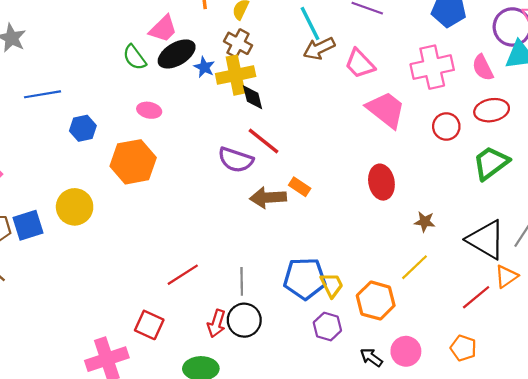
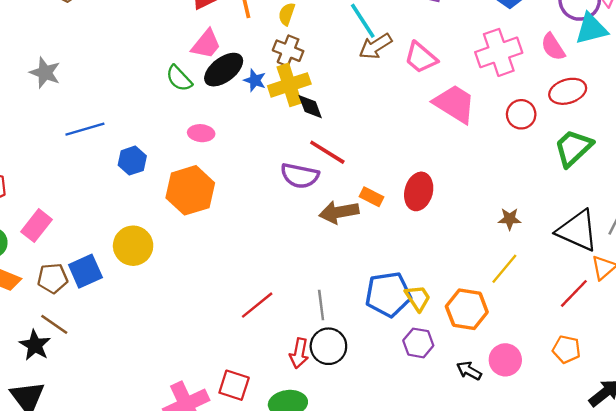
red ellipse: (381, 182) -> (419, 191), moved, turned 32
red square: (149, 325) -> (234, 385), moved

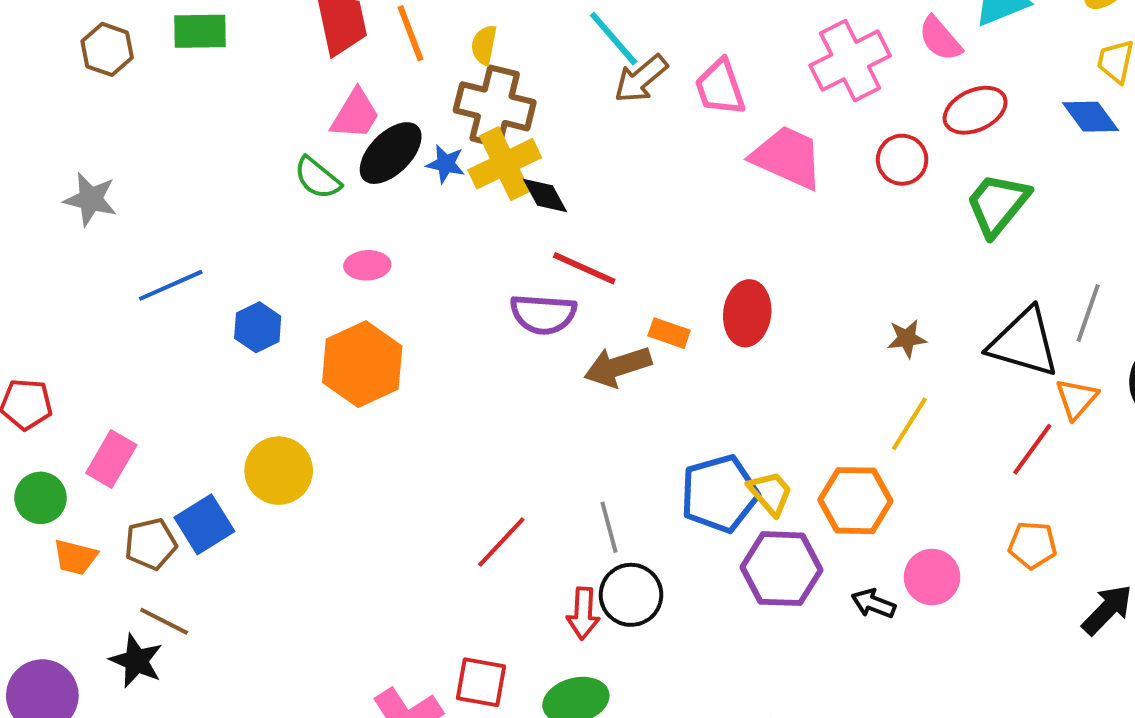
brown cross: (288, 51) -> (495, 106), size x1.5
pink trapezoid: (421, 58) -> (720, 87), turned 39
purple hexagon: (418, 343) -> (782, 569), size x1.5

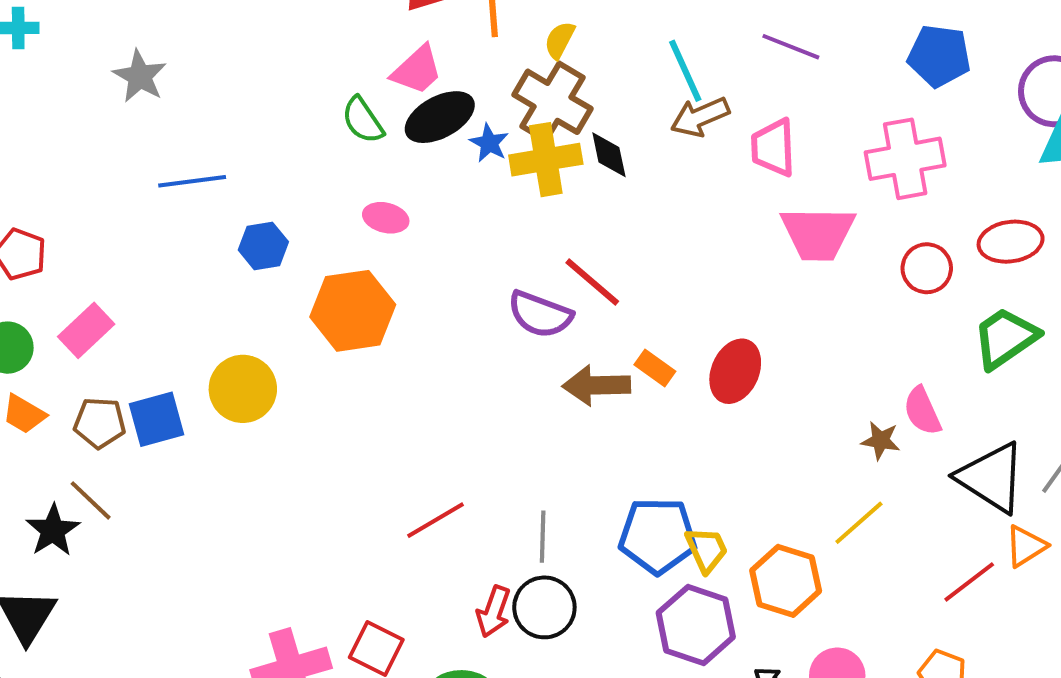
pink semicircle: (940, 39) -> (922, 411), moved
pink trapezoid: (787, 157) -> (818, 233), turned 140
black diamond: (545, 195) -> (609, 155), moved

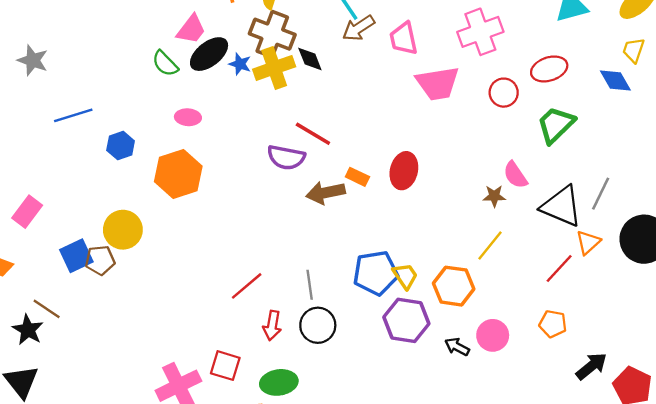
brown pentagon: (100, 423) -> (100, 260), moved
red arrow: (494, 612) -> (272, 325), moved

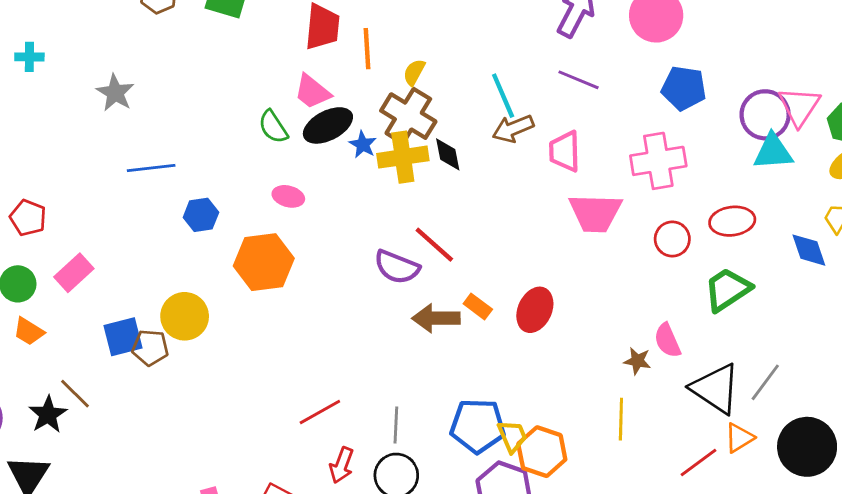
pink trapezoid: (191, 29) -> (312, 92), turned 80
yellow line: (490, 245) -> (621, 419), turned -48
orange hexagon: (454, 286) -> (542, 452), moved

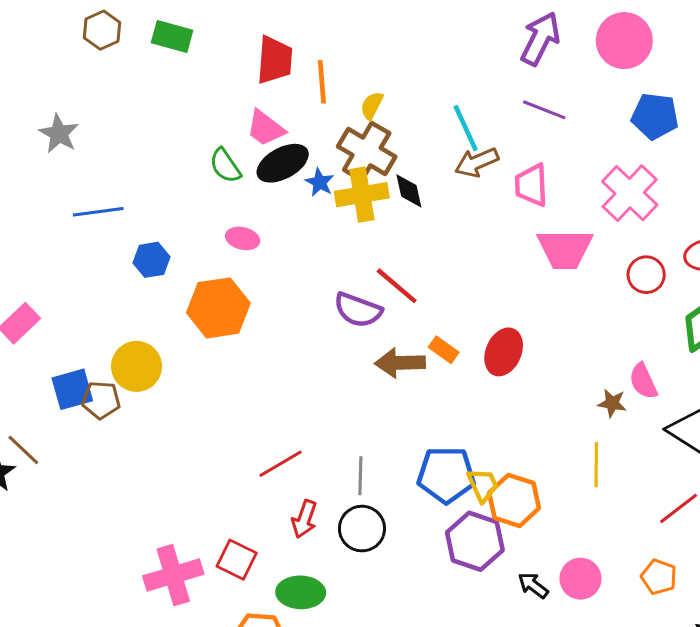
pink cross: (658, 161) -> (630, 193), turned -36

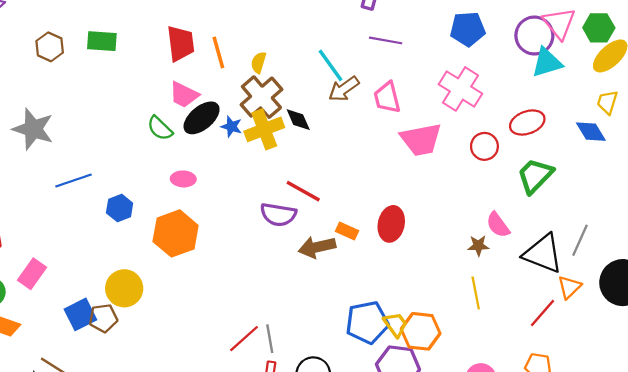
gray star: (59, 134) -> (33, 129), size x1.4
brown cross: (367, 152) -> (261, 97), turned 30
gray line: (360, 476) -> (270, 339), moved

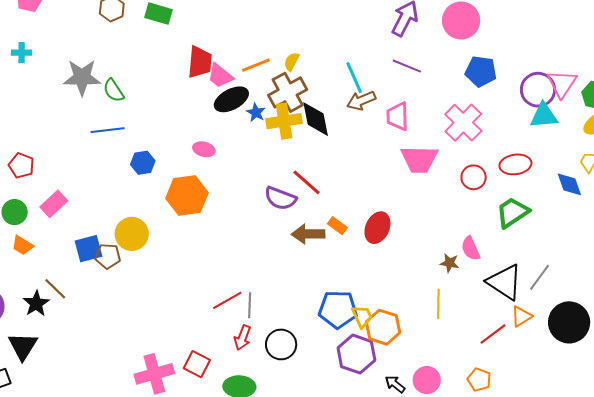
red trapezoid: (181, 43) -> (200, 62), moved
orange line: (218, 53) -> (256, 65), moved, turned 72
black diamond: (298, 120) -> (316, 119), size x1.5
green semicircle: (160, 128) -> (114, 90), moved
gray star: (33, 129) -> (82, 77), turned -30

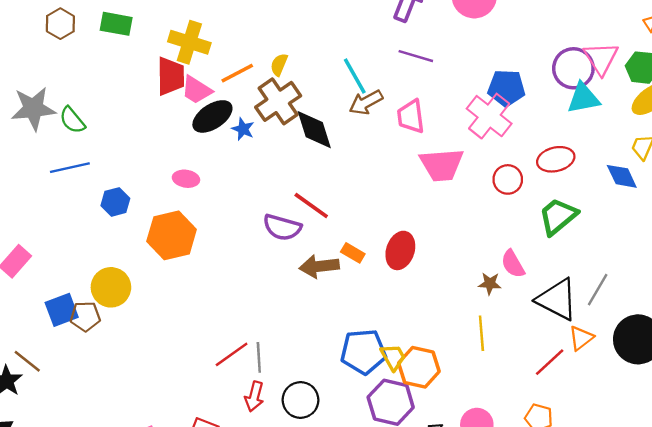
blue pentagon: (481, 71) -> (506, 88), moved
yellow cross: (284, 121) -> (189, 42), moved, turned 32

